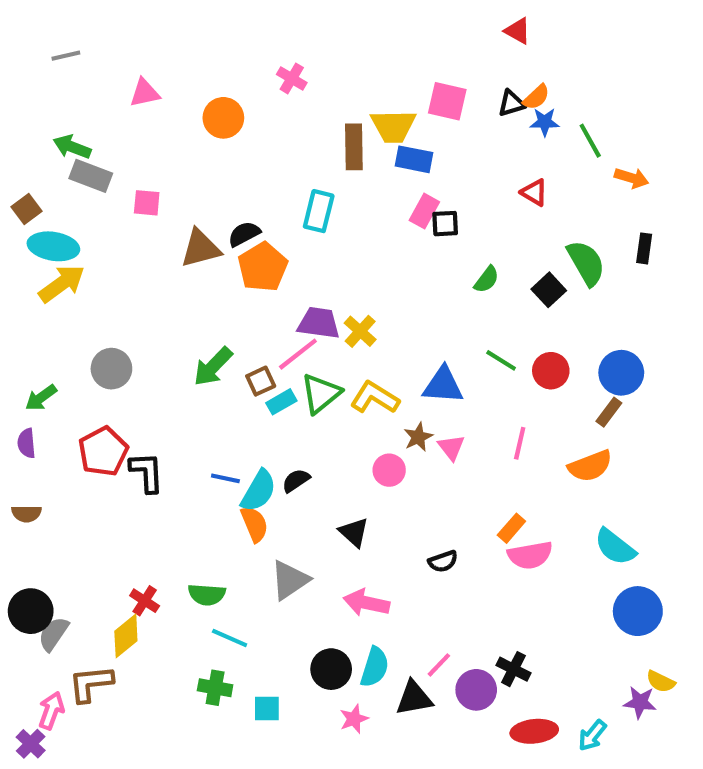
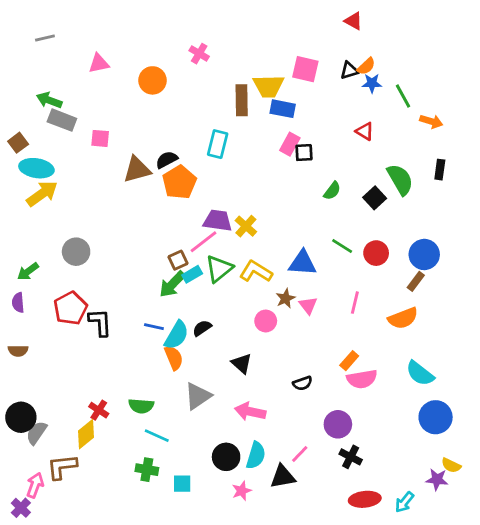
green arrow: (213, 367) -> (172, 284), moved
purple circle: (476, 690) -> (338, 424), moved

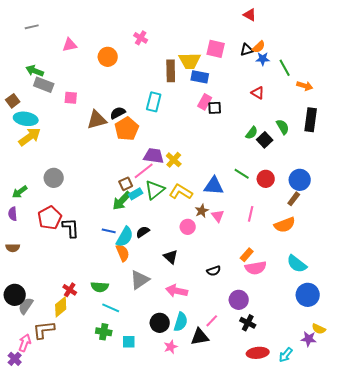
black rectangle: (440, 170) -> (311, 120), size x1.6
green semicircle: (400, 179) -> (283, 127), size x0.7
green semicircle: (332, 191) -> (252, 133), moved

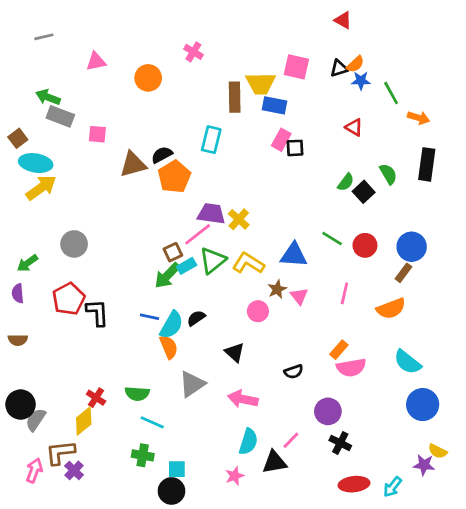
black circle: (160, 323) -> (171, 491), moved
purple cross: (15, 359) -> (74, 470), moved

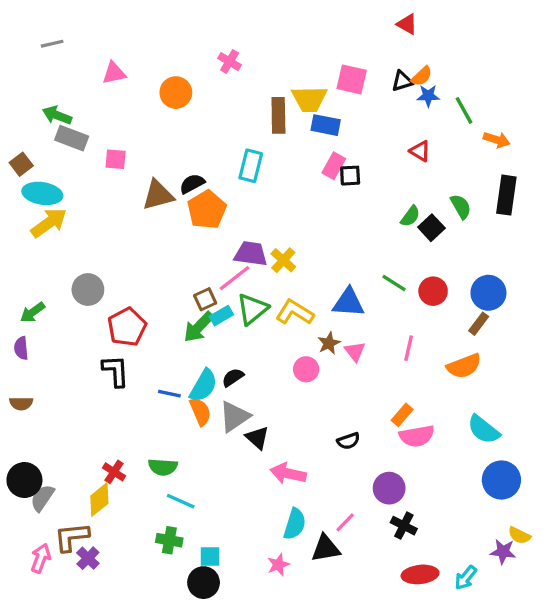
red pentagon: (69, 299) -> (127, 327), moved
blue line: (150, 317) -> (169, 394), moved
black triangle: (235, 352) -> (257, 438), moved
gray triangle: (192, 384) -> (234, 417), moved

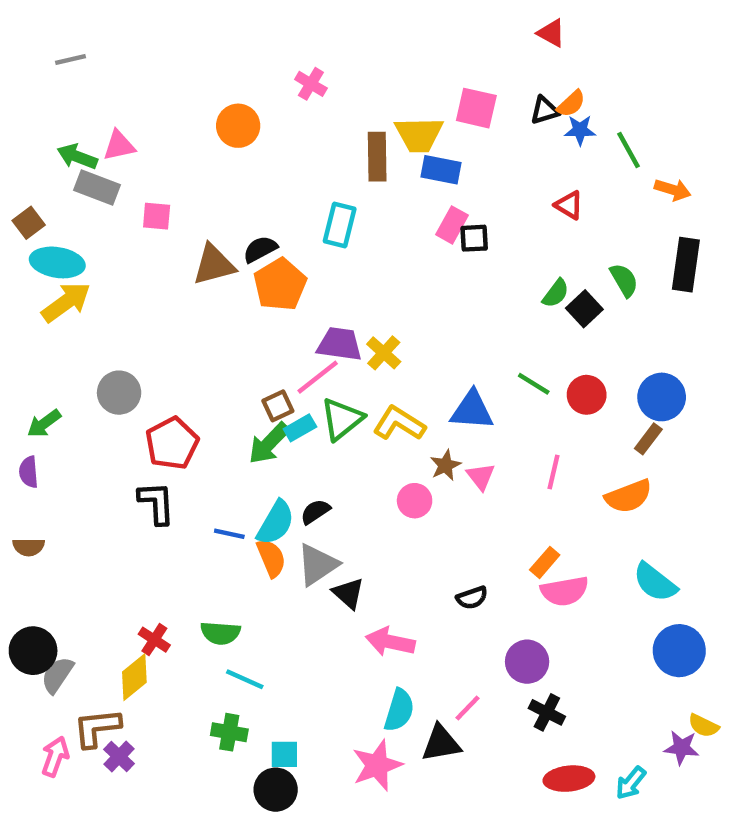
pink triangle: (114, 73) -> (119, 146), moved
pink star: (278, 565) -> (377, 765), size x1.6

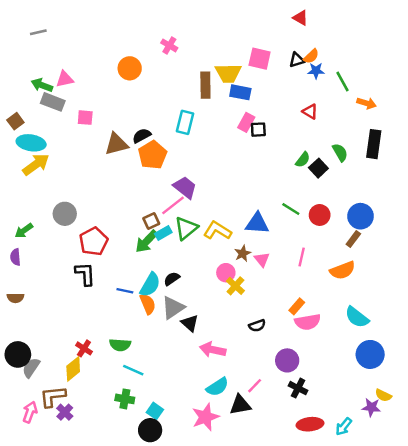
purple trapezoid: (340, 344) -> (185, 187), turned 30
yellow cross: (384, 353) -> (235, 286), moved
cyan semicircle: (399, 710) -> (217, 387), turned 40
cyan square: (284, 754) -> (155, 411), turned 35

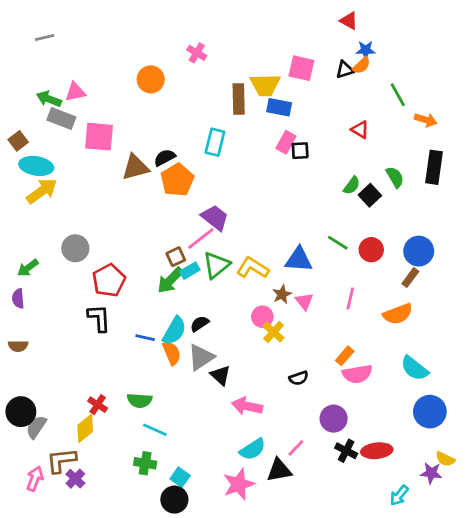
blue star: (316, 71) -> (366, 50), moved
pink square: (85, 118) -> (99, 137), size x1.6
red ellipse: (310, 424) -> (377, 451), moved

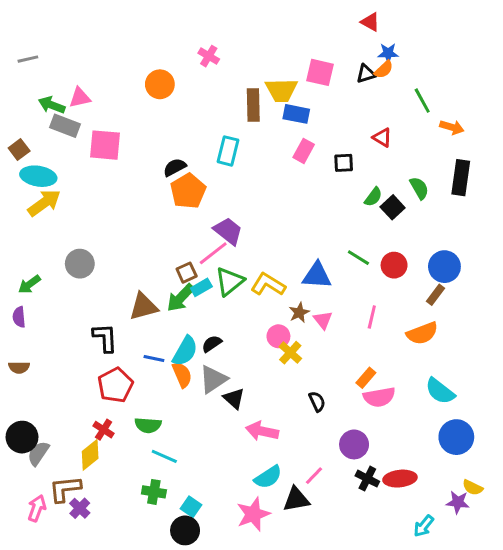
gray line: (45, 38) -> (28, 59), moved
black square: (300, 151) -> (344, 163), moved
brown triangle: (135, 167) -> (144, 307), moved
red pentagon: (109, 280) -> (115, 385), moved
black semicircle: (299, 378) -> (317, 401), turned -96

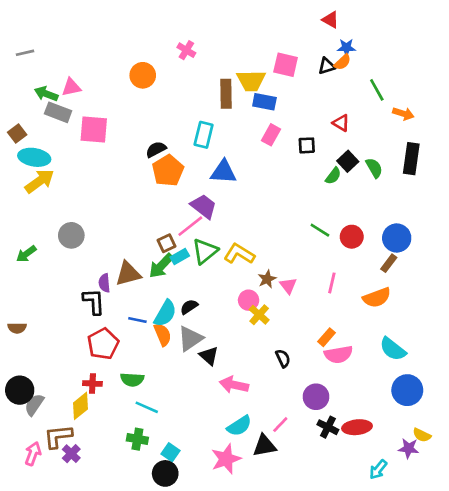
black square: (393, 207) -> (348, 161), moved
blue triangle: (317, 275) -> (223, 172), moved
purple semicircle: (19, 317) -> (104, 283), moved
red cross: (104, 430) -> (92, 384), turned -30

